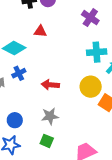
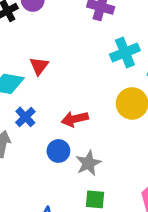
red triangle: (40, 31) -> (39, 66), moved, turned -40
blue circle: (15, 120) -> (58, 151), moved

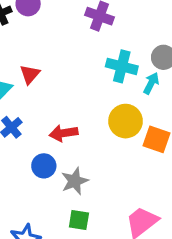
cyan cross: (125, 52) -> (122, 66), turned 32

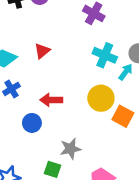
red triangle: (30, 74) -> (42, 51), moved
gray star: (75, 181) -> (70, 149), moved

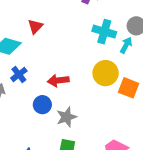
red triangle: (42, 51) -> (35, 26), moved
gray star: (70, 149) -> (66, 117), moved

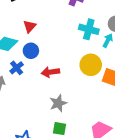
blue circle: (42, 105) -> (31, 51), moved

